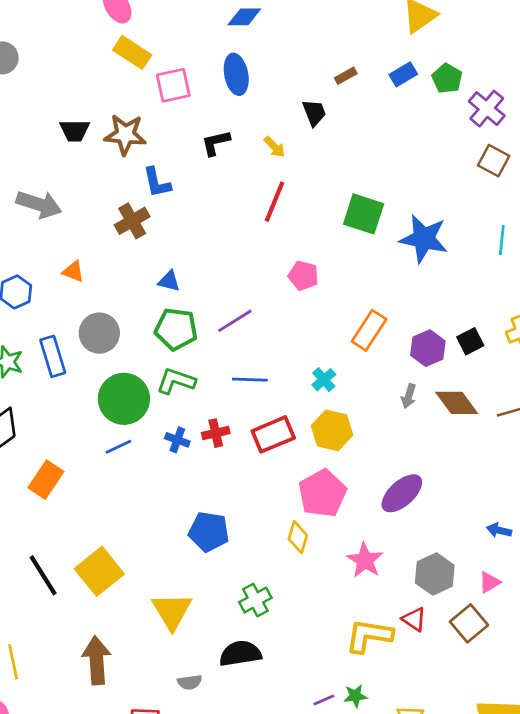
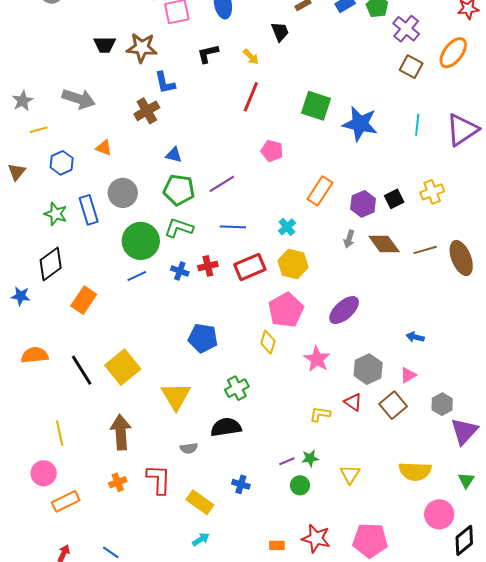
yellow L-shape: (369, 636) -> (320, 414), size x0.6

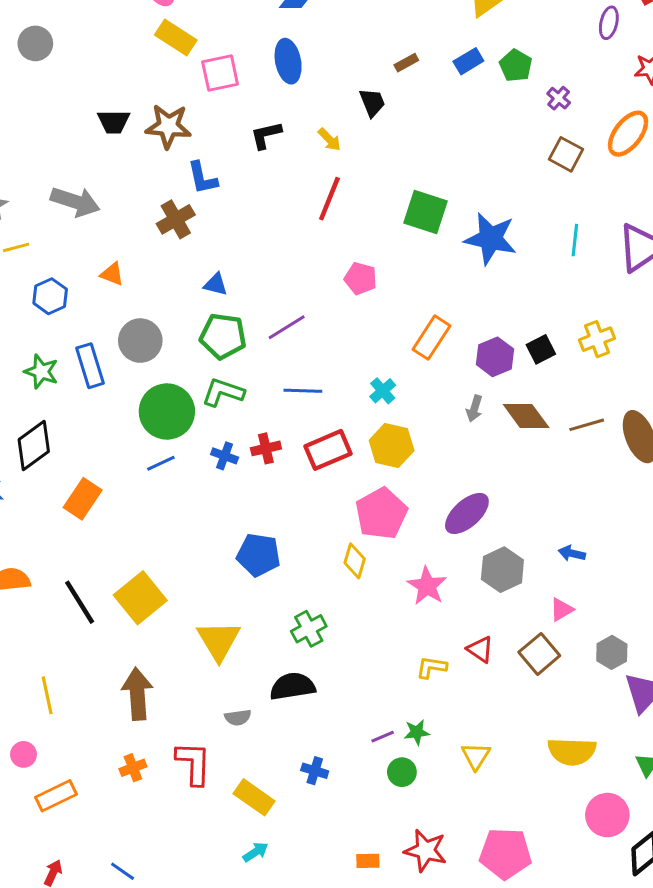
purple cross: (406, 29) -> (559, 98), size x0.6
gray hexagon: (368, 369) -> (502, 570), moved
pink circle: (44, 473) -> (24, 754), size x0.7

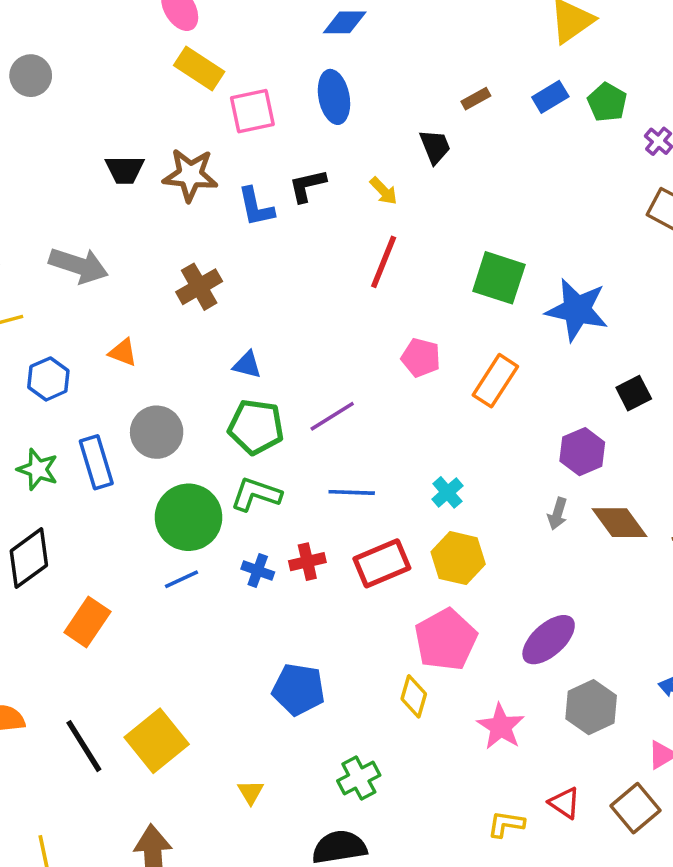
blue L-shape: (202, 178) -> (256, 207), moved
orange rectangle: (431, 338) -> (495, 381), moved
black square: (541, 349) -> (634, 393), moved
yellow triangle: (219, 641) -> (251, 792), size x0.5

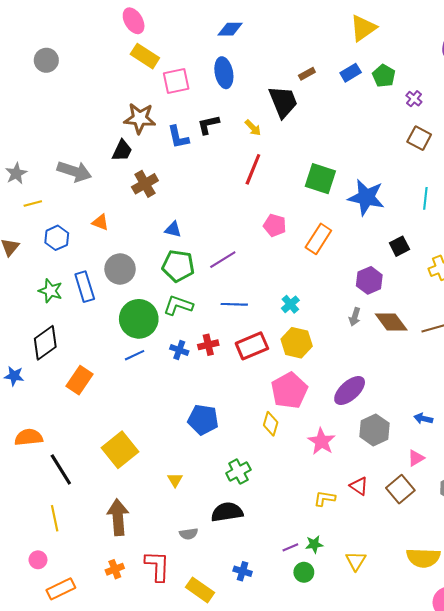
black trapezoid: (435, 147) -> (283, 102), size x1.6
black trapezoid: (125, 170) -> (122, 151), moved, turned -65
black line: (84, 746) -> (61, 469), moved

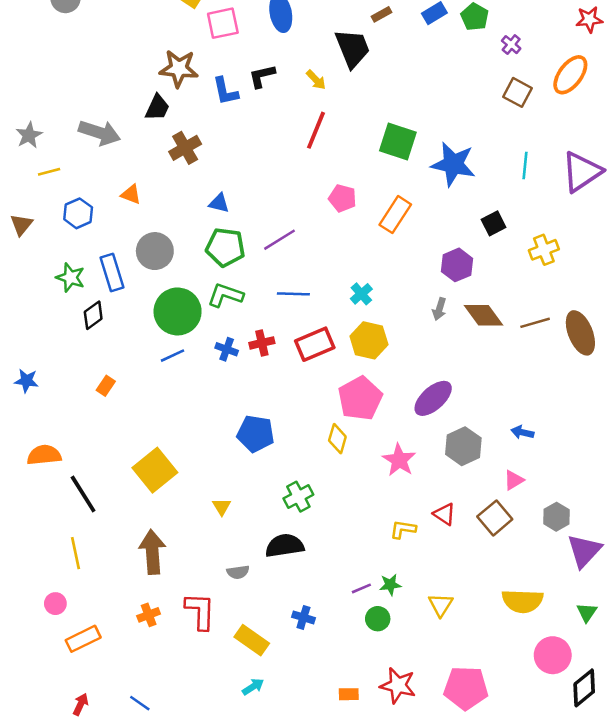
black diamond: (45, 343) -> (93, 315), moved, size x0.7
orange rectangle: (80, 380) -> (106, 386), size x0.6

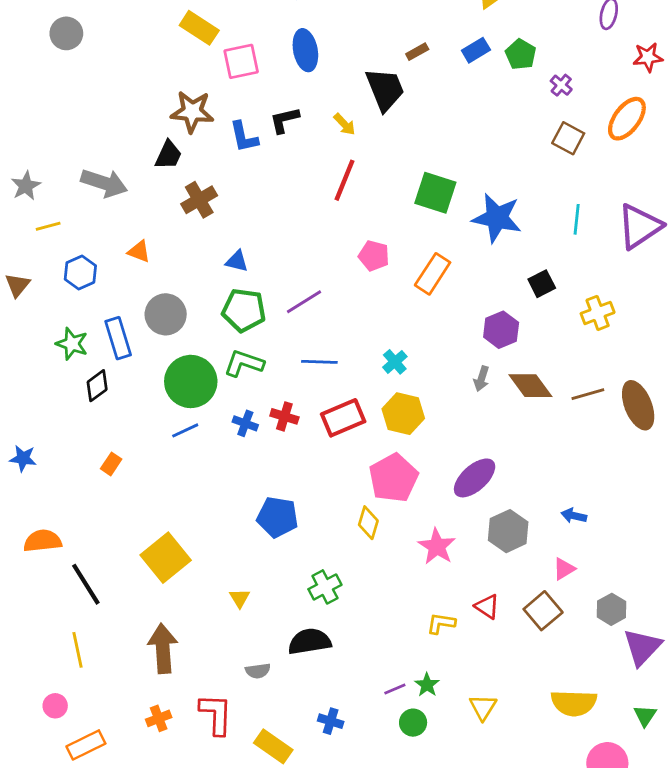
red cross: (262, 343) -> (284, 416), turned 30
green star: (390, 585) -> (427, 685), turned -30

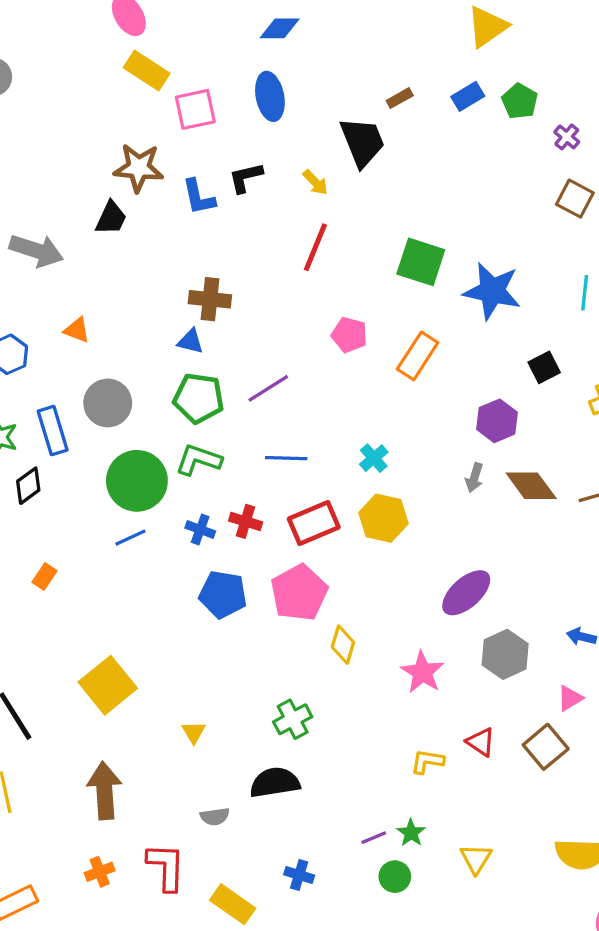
brown cross: (199, 200) -> (210, 299), moved, turned 36
pink pentagon: (393, 478) -> (299, 593), moved
blue pentagon: (277, 517) -> (223, 594), moved

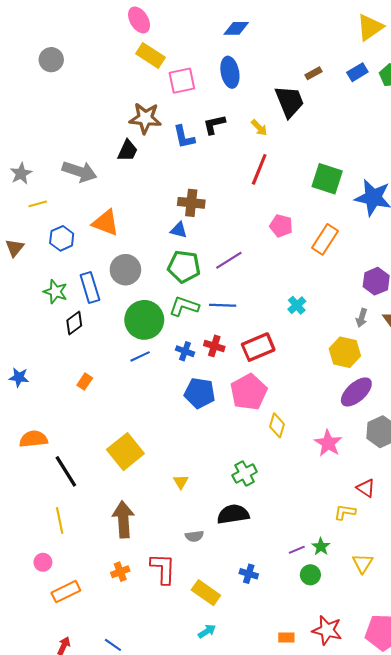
orange triangle: (77, 330) -> (106, 223), size x1.6
blue line: (286, 458) -> (223, 305), moved
yellow hexagon: (383, 518) -> (345, 352), moved
yellow L-shape: (427, 761) -> (345, 512), moved

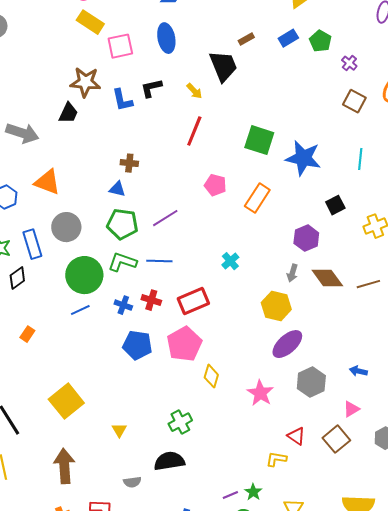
brown cross: (191, 203) -> (129, 163), size x0.7

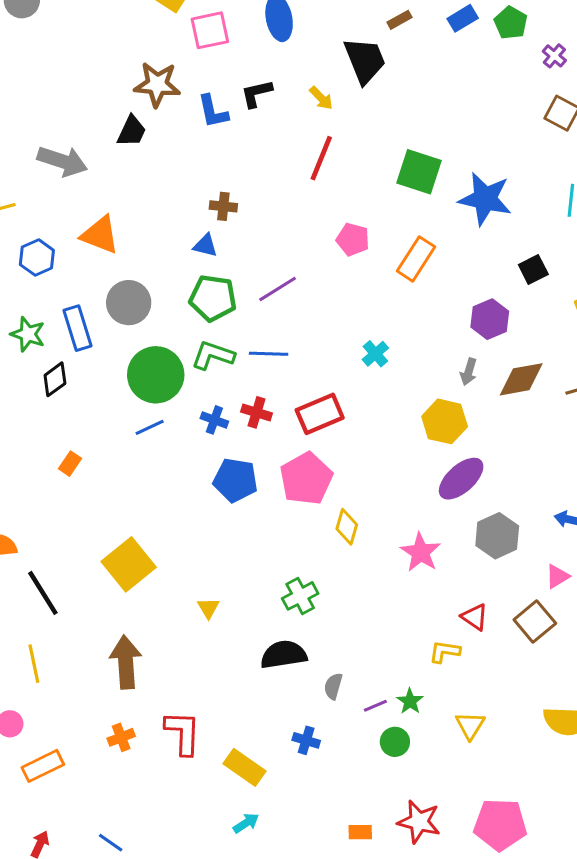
brown diamond: (327, 278) -> (521, 379), turned -64
gray semicircle: (132, 482) -> (333, 686), moved, turned 114

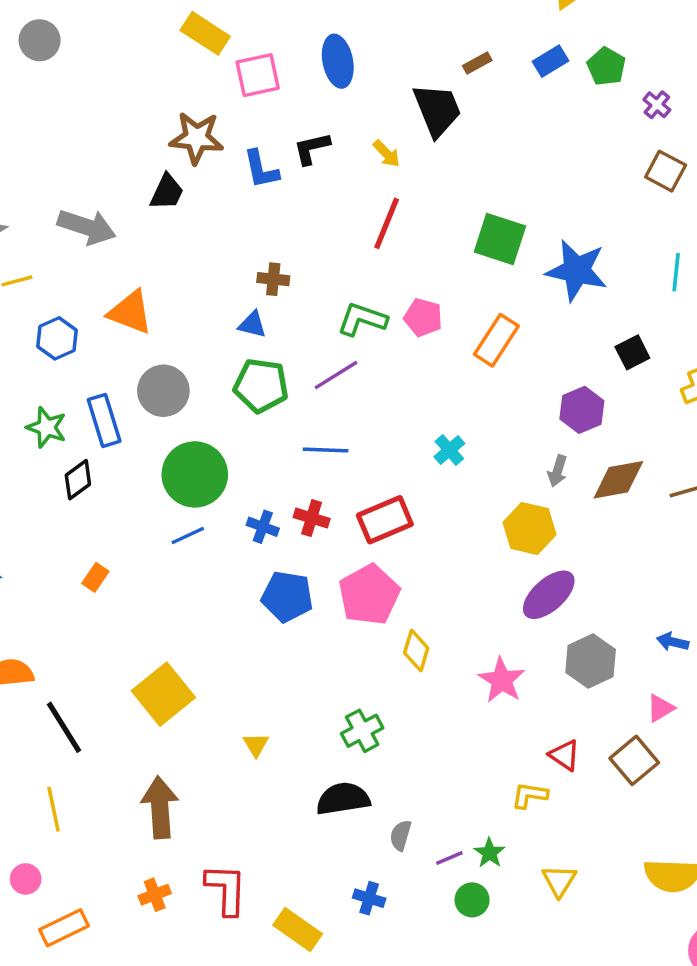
green L-shape: (213, 355) -> (362, 319), moved

